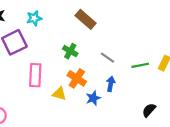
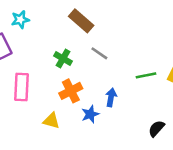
gray line: (107, 58) -> (99, 53), moved
orange cross: (77, 78) -> (71, 91), turned 30
yellow triangle: (59, 94) -> (51, 121), moved

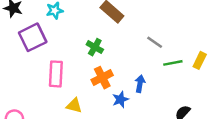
gray line: (99, 53) -> (155, 42), moved
yellow triangle: (51, 121) -> (74, 106), moved

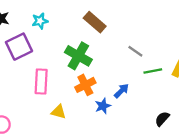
green cross: (95, 47) -> (78, 56), size x1.6
blue arrow: (140, 84) -> (121, 91), turned 35

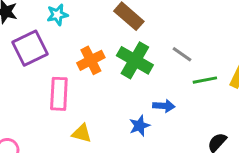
green cross: (78, 56) -> (135, 60), moved
orange cross: (85, 85) -> (91, 60), moved
blue arrow: (121, 91) -> (164, 106), turned 49

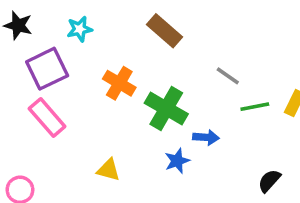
orange cross: (91, 60) -> (119, 83), turned -32
green cross: (135, 60) -> (166, 108), moved
pink rectangle: (59, 94) -> (47, 118), moved, turned -44

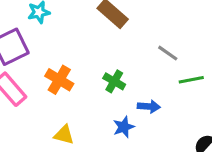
orange cross: (119, 83) -> (59, 80), moved
green cross: (166, 108) -> (114, 81), size x0.6

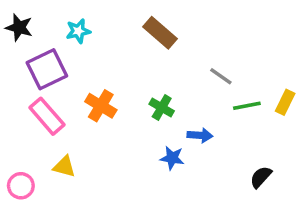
blue star: (124, 127) -> (172, 158), turned 30
yellow triangle: (64, 135) -> (64, 167), moved

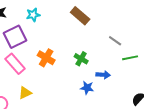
yellow triangle: (64, 167) -> (25, 93), turned -40

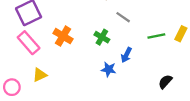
gray line: (115, 41) -> (123, 17), moved
blue arrow: (103, 75) -> (126, 55), turned 112

